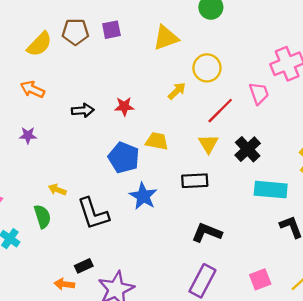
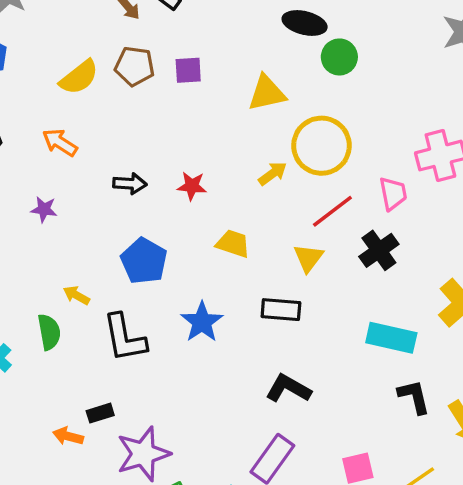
yellow circle: (207, 68) -> (321, 146), size x1.4
black cross: (248, 149) -> (379, 250), moved
blue pentagon: (124, 158) -> (144, 261), moved

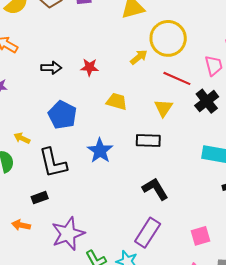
red line: (332, 211) -> (177, 78), turned 64
black L-shape: (288, 389) -> (155, 189), turned 32
black rectangle: (100, 413) -> (40, 198), moved

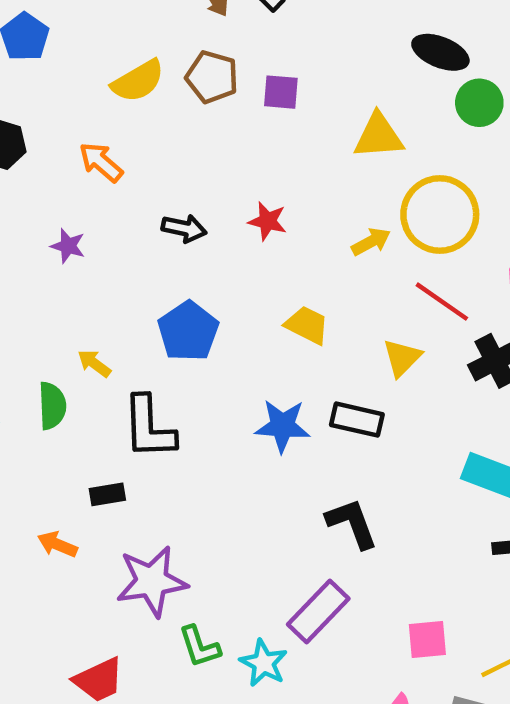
red star: (90, 67) -> (268, 221), moved
blue star: (100, 151) -> (283, 426), moved, turned 30

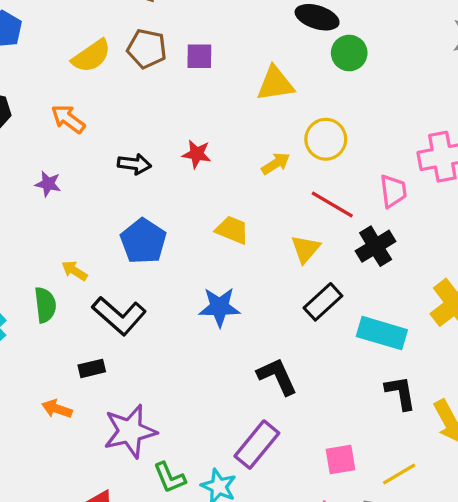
yellow circle: (440, 214) -> (326, 139), size x0.7
black rectangle: (357, 420) -> (323, 302), moved, turned -51
black L-shape: (149, 427) -> (119, 316), turned -42

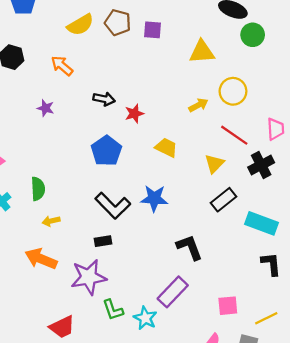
red star: (197, 154) -> (134, 114), moved, turned -30
yellow arrow: (74, 271) -> (51, 221), moved, turned -49
black L-shape: (119, 316) -> (113, 206), moved
black rectangle: (92, 368) -> (103, 241), moved
orange arrow: (57, 409) -> (41, 259), size x1.6

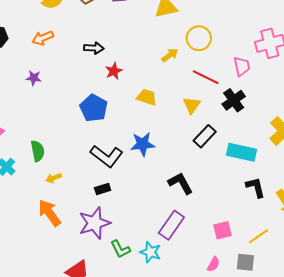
orange arrow: (62, 66) -> (43, 38), turned -55
black arrow: (104, 99) -> (94, 48), moved
orange arrow: (41, 259) -> (49, 213), turned 40

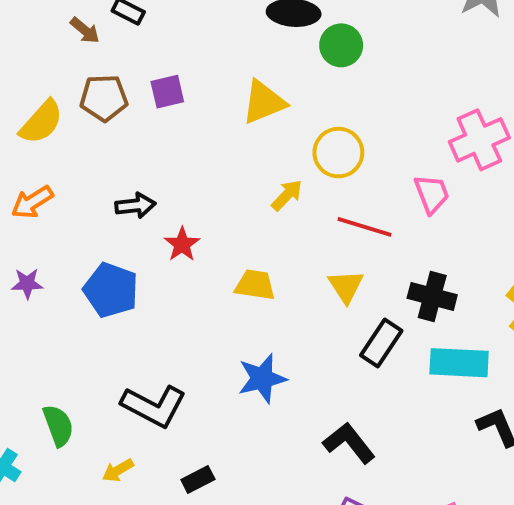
black cross: (234, 100) -> (432, 297), moved, turned -30
blue pentagon: (94, 108) -> (111, 290), moved
black L-shape: (107, 156) -> (154, 406), moved
yellow arrow: (54, 178) -> (118, 470), moved

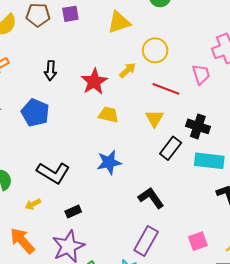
black arrow: (135, 206) -> (50, 71), turned 96
red star: (182, 244) -> (94, 82), moved, size x1.5

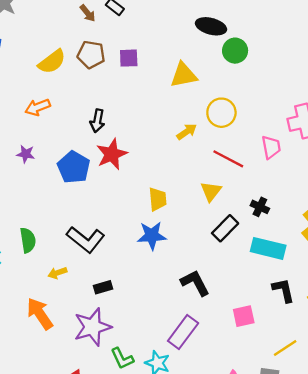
red star: (94, 82) -> (112, 154), moved
yellow trapezoid: (109, 115) -> (158, 199), moved, turned 65
black cross: (198, 126) -> (260, 207), size x0.7
pink square: (198, 241) -> (244, 316), moved

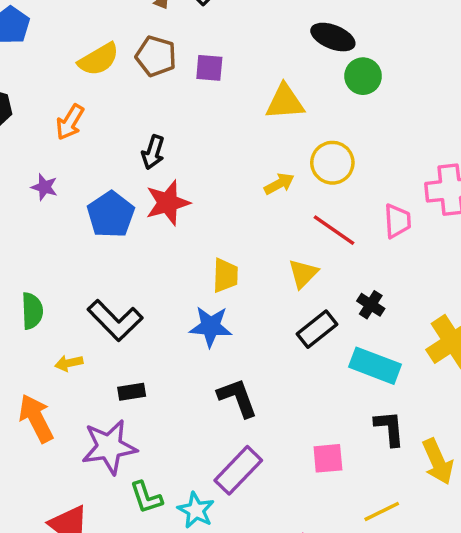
orange arrow: (38, 107) -> (70, 122), turned -45
black L-shape: (195, 283) -> (237, 398), moved

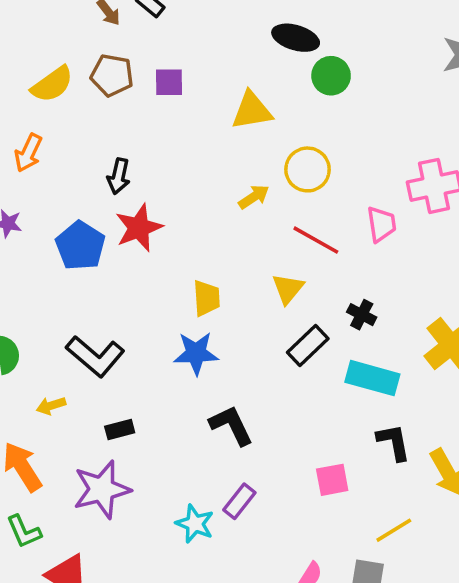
purple rectangle: (238, 470) -> (239, 501), size x0.7
green L-shape: (146, 497) -> (24, 532), moved
cyan star: (196, 510) -> (195, 524), moved

